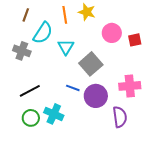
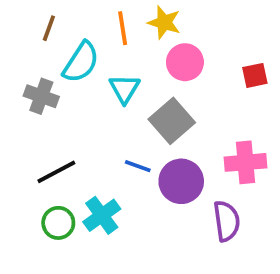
pink circle: (112, 33) -> (185, 62), moved
cyan cross: (54, 114) -> (102, 215), turned 30

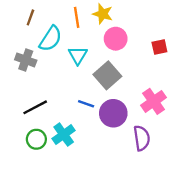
pink cross: (245, 162) -> (154, 101), turned -30

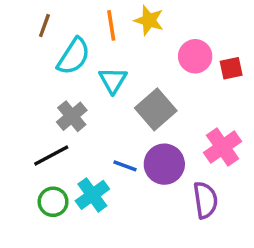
pink circle: (116, 39) -> (195, 56), moved
gray cross: (26, 60) -> (72, 116), moved, turned 30
blue line: (86, 104) -> (125, 166), moved

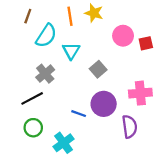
gray square: (156, 109) -> (98, 69), size x0.7
pink cross: (223, 147) -> (140, 93), turned 30
blue line: (125, 166) -> (79, 114), moved
cyan cross: (92, 195) -> (64, 143), moved

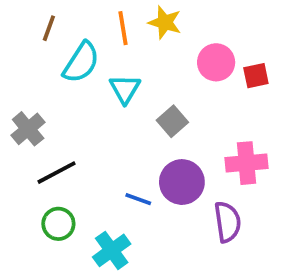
gray cross: (45, 74) -> (28, 129), moved

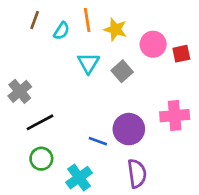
yellow star: (165, 22) -> (115, 29), moved
cyan semicircle: (81, 62) -> (62, 31), moved, size x0.6
gray square: (172, 121) -> (122, 71), moved
purple semicircle: (227, 222) -> (137, 173), moved

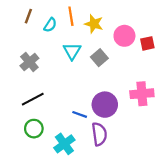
gray cross: (20, 91) -> (29, 62), moved
purple semicircle: (137, 173) -> (99, 134), moved

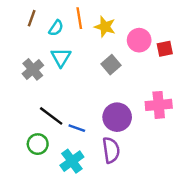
cyan triangle: (72, 51) -> (61, 57), moved
black line: (33, 99) -> (51, 116), moved, turned 65
blue line: (80, 114) -> (77, 128), moved

